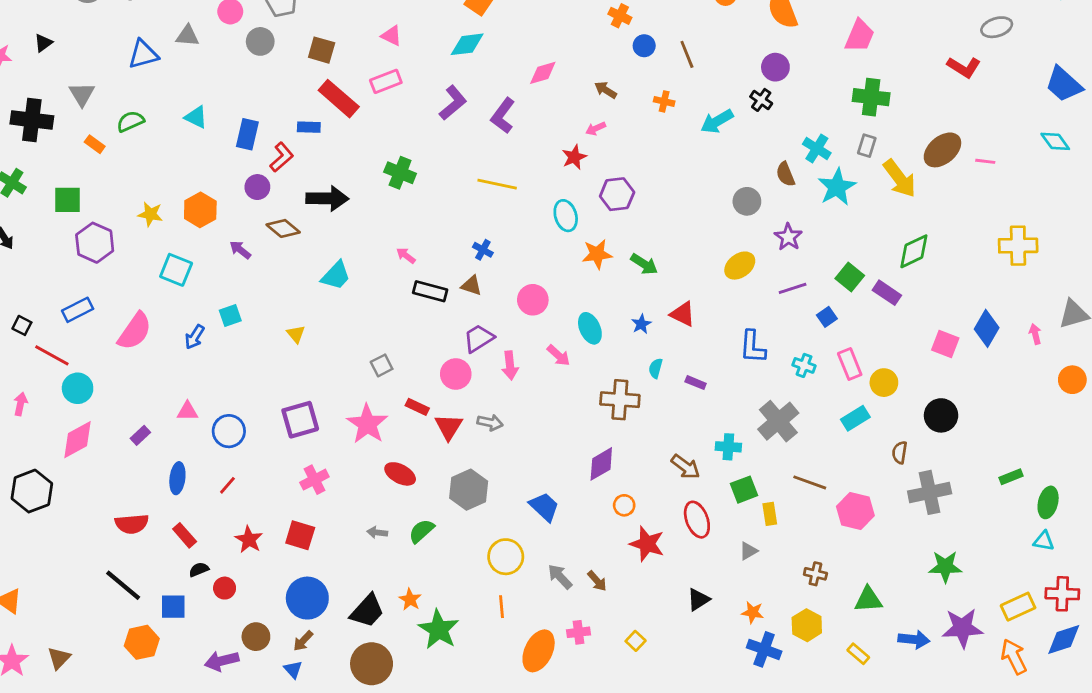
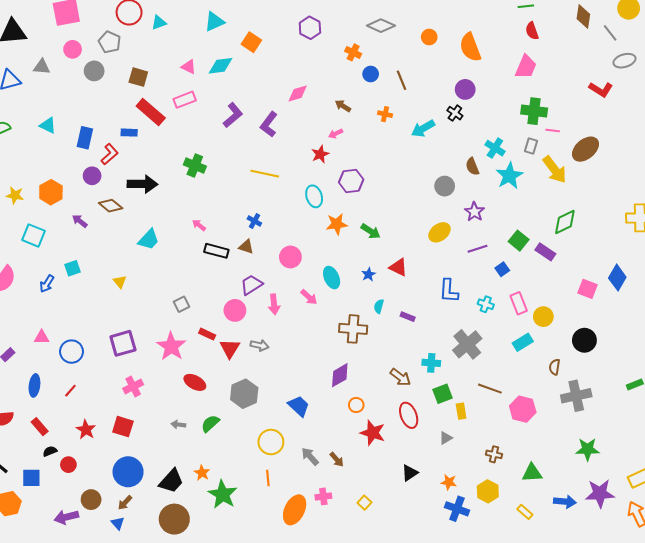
cyan diamond: (467, 44) -> (221, 66), moved
pink line: (985, 161) -> (553, 131), moved

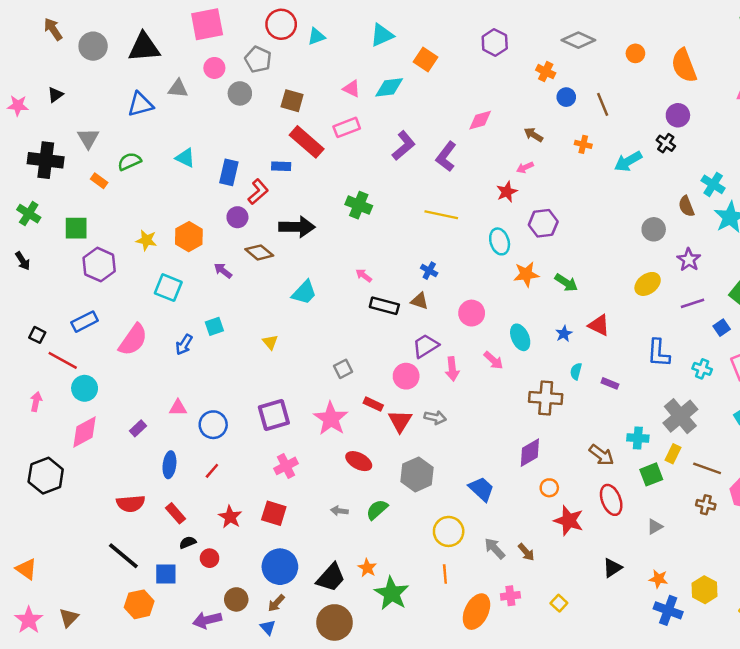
yellow rectangle: (461, 411) -> (673, 454), moved, turned 35
brown cross: (494, 454) -> (706, 505), moved

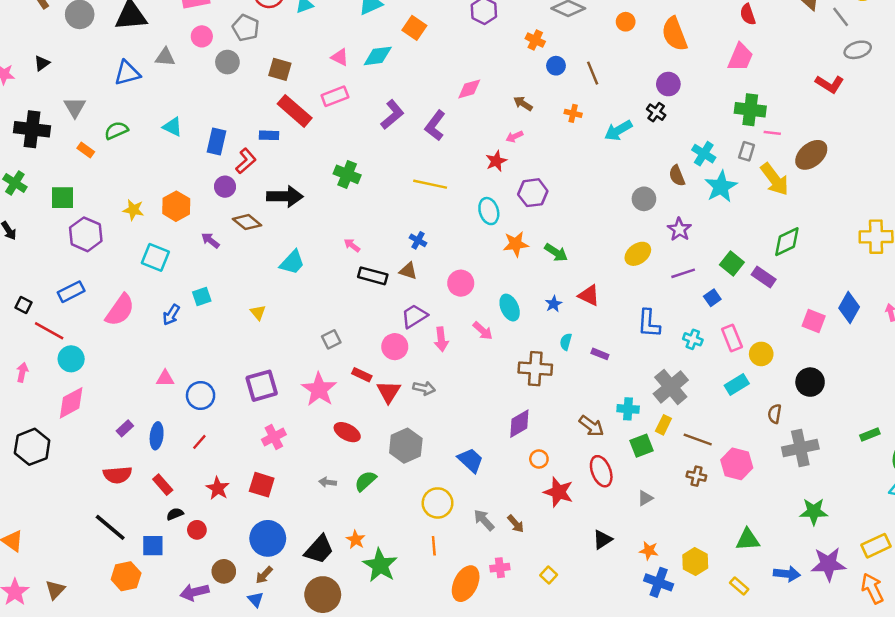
purple rectangle: (138, 428) -> (125, 428), moved

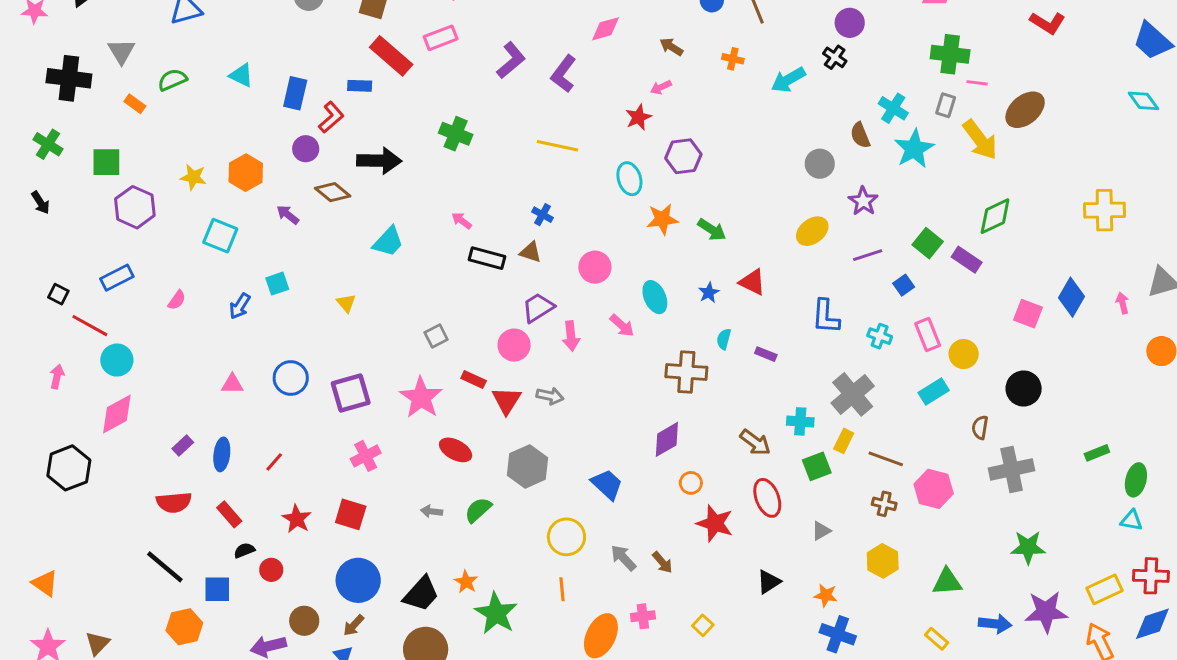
pink semicircle: (120, 310) -> (177, 300), size x0.5
blue circle: (201, 395) -> (291, 378), moved
yellow hexagon: (695, 562) -> (883, 561), moved

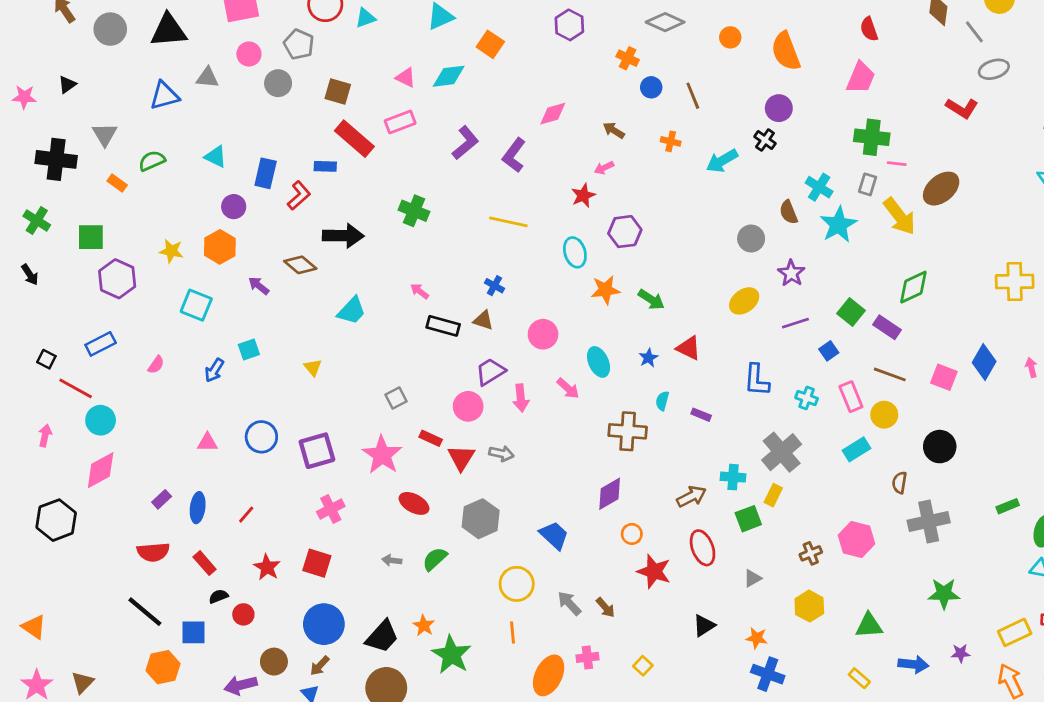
purple circle: (306, 149) -> (234, 207), moved
brown arrow: (755, 442) -> (691, 497), turned -64
brown line: (886, 459) -> (890, 374), moved
brown cross: (884, 504) -> (811, 553), turned -35
purple star: (1046, 612) -> (961, 653), size x0.5

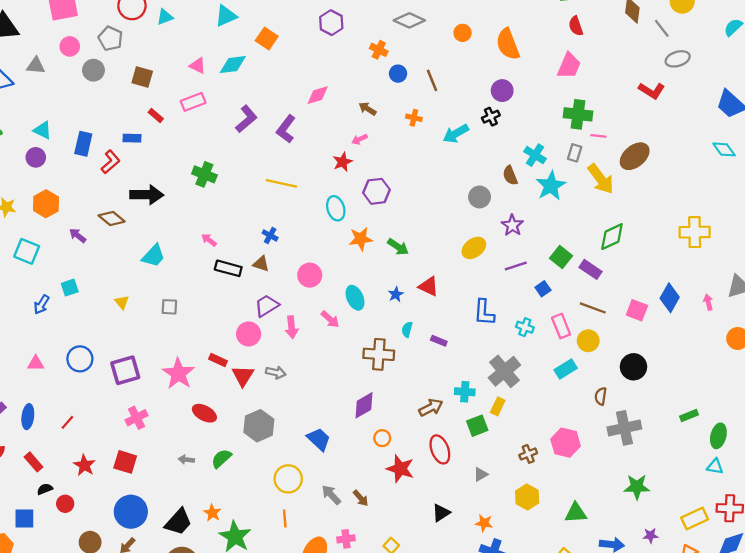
red rectangle: (354, 139) -> (156, 115), size x0.5
black cross: (765, 140) -> (491, 117), turned 30
purple circle: (234, 207) -> (36, 157), moved
gray square: (396, 398) -> (169, 307), moved, turned 30

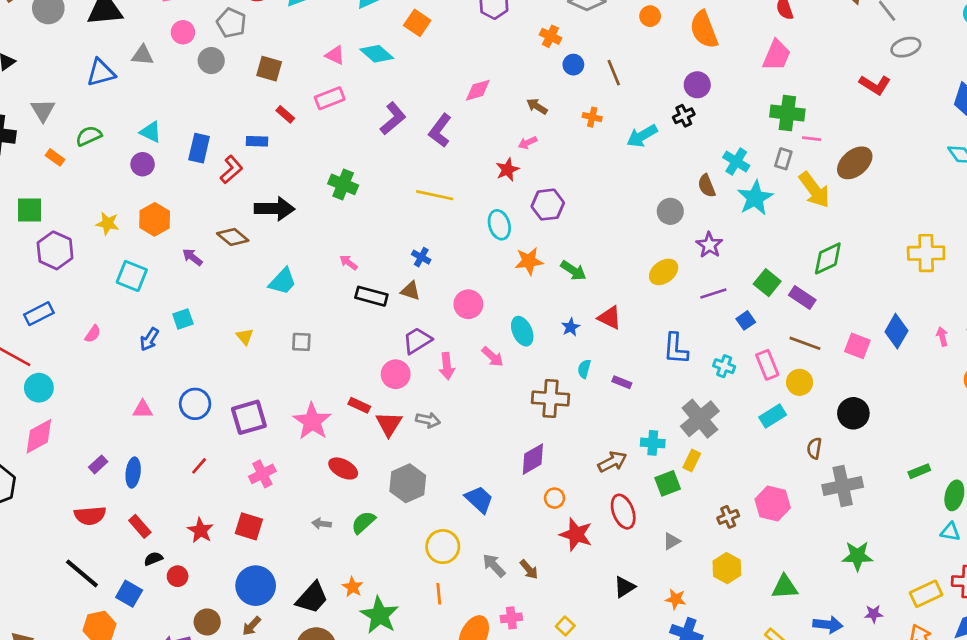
cyan diamond: (233, 65) -> (377, 54), turned 48
red line: (67, 422) -> (199, 466), moved
blue square: (24, 518) -> (129, 594), turned 30

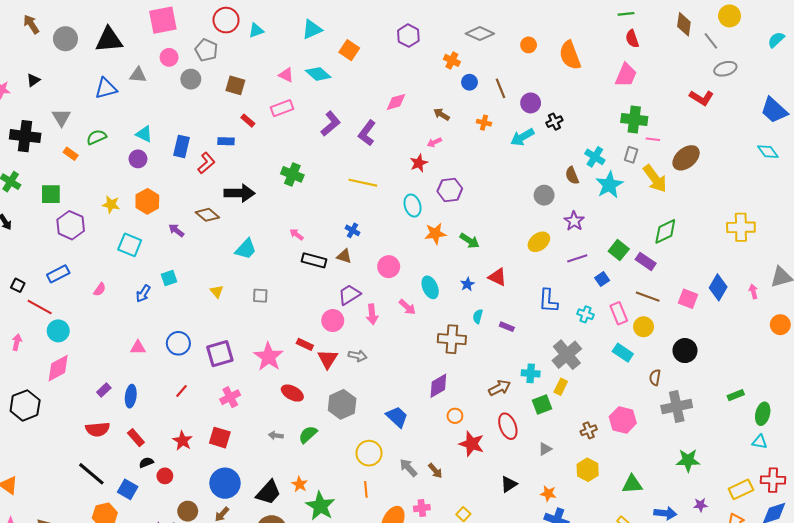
purple circle: (697, 85) -> (531, 103), moved
cyan rectangle: (773, 416) -> (623, 353), turned 66

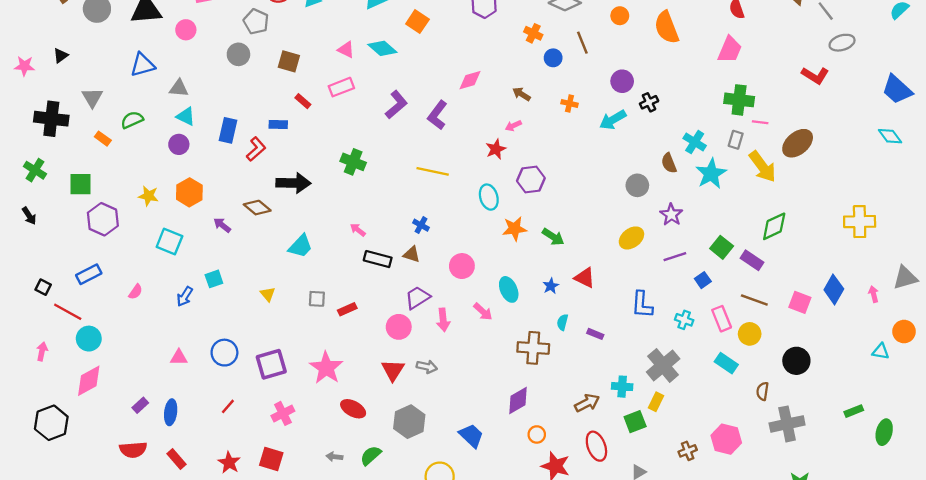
pink circle: (169, 57) -> (186, 30), moved
gray triangle: (138, 75) -> (179, 88), moved
brown line: (501, 88) -> (582, 43), moved
red rectangle: (305, 344) -> (347, 309), moved, turned -49
cyan triangle: (760, 442) -> (881, 351), moved

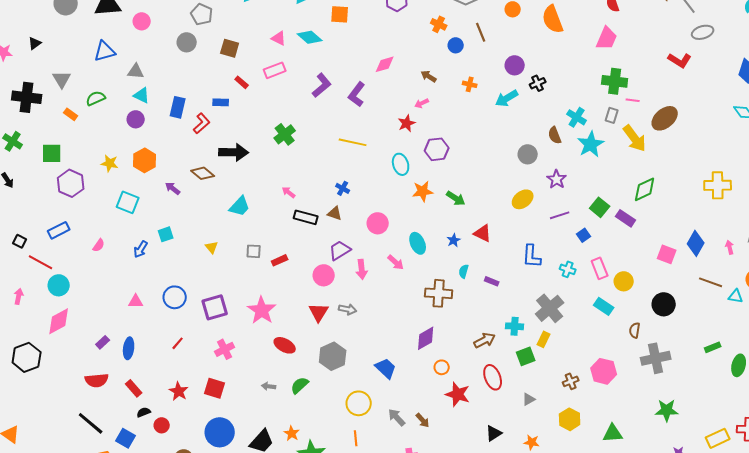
orange square: (417, 22) -> (340, 14), turned -30
green cross: (353, 162) -> (285, 134), turned 30
brown line: (754, 300) -> (711, 282), moved

